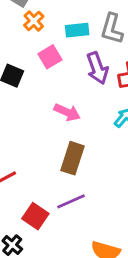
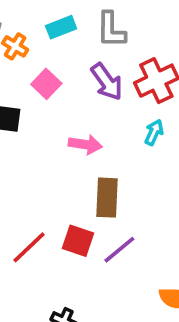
cyan rectangle: (77, 30) -> (61, 27), moved
red square: (35, 216) -> (78, 241), moved

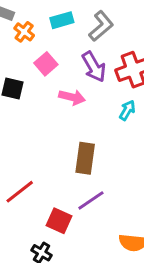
gray L-shape: (111, 30) -> (101, 26), turned -136
pink arrow: (85, 144) -> (72, 97), moved
red square: (78, 241) -> (59, 221), moved

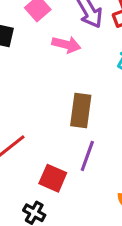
purple line: (91, 200) -> (87, 156), turned -36

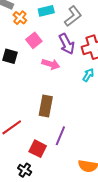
brown rectangle: (81, 110) -> (46, 106), moved

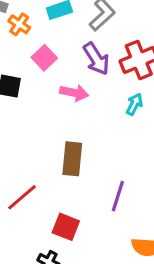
purple line: (60, 136) -> (118, 196), moved

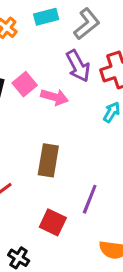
pink square: (44, 58) -> (25, 84), moved
red square: (66, 227) -> (53, 222), moved

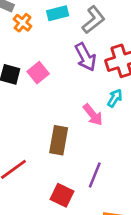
pink arrow: (55, 97) -> (93, 115), moved, turned 35

